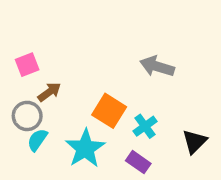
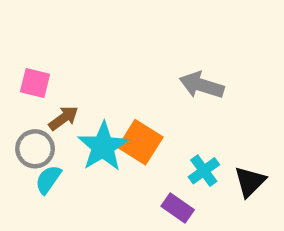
pink square: (27, 65) -> (35, 83), turned 35
cyan cross: (145, 126) -> (204, 171), moved
cyan star: (85, 148) -> (103, 147), moved

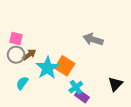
gray circle: (35, 149) -> (16, 55), moved
cyan cross: (204, 171) -> (76, 87), moved

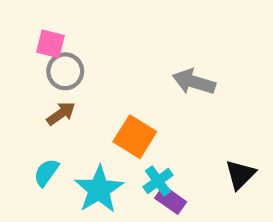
pink square: (16, 38) -> (50, 44), moved
gray circle: (16, 55) -> (65, 71), moved
cyan star: (47, 68) -> (99, 189), moved

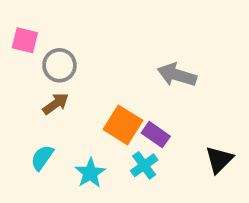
pink square: (50, 44) -> (25, 40), moved
cyan star: (99, 189) -> (90, 173), size x0.7
purple rectangle: (171, 200) -> (156, 135), moved

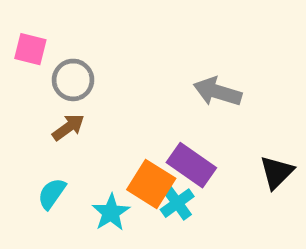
orange square: (123, 125) -> (151, 184), moved
purple rectangle: (156, 135) -> (191, 165), size x1.4
black triangle: (219, 160) -> (277, 172), moved

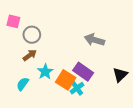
cyan star: (111, 213) -> (45, 72), moved

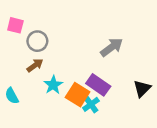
gray arrow: (94, 40) -> (112, 47), turned 126
cyan semicircle: (23, 84) -> (12, 96), moved, turned -64

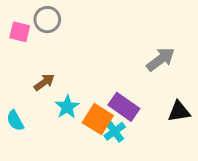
gray circle: (37, 41) -> (47, 20), moved
gray arrow: (112, 47) -> (161, 59), moved
black triangle: (142, 89) -> (179, 111), turned 36

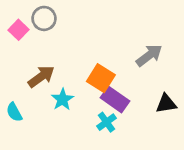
pink square: (20, 32) -> (18, 30), turned 30
brown arrow: (44, 82) -> (41, 77), size x1.4
orange square: (98, 119) -> (101, 78), moved

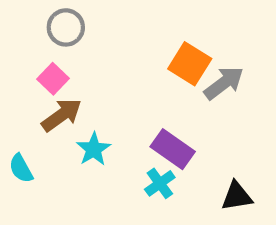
pink square: (18, 30) -> (53, 79), moved
orange square: (101, 78) -> (190, 64), moved
black triangle: (166, 104) -> (237, 196), moved

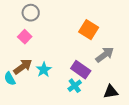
gray arrow: (224, 83) -> (105, 55), moved
brown arrow: (62, 115) -> (23, 67), moved

